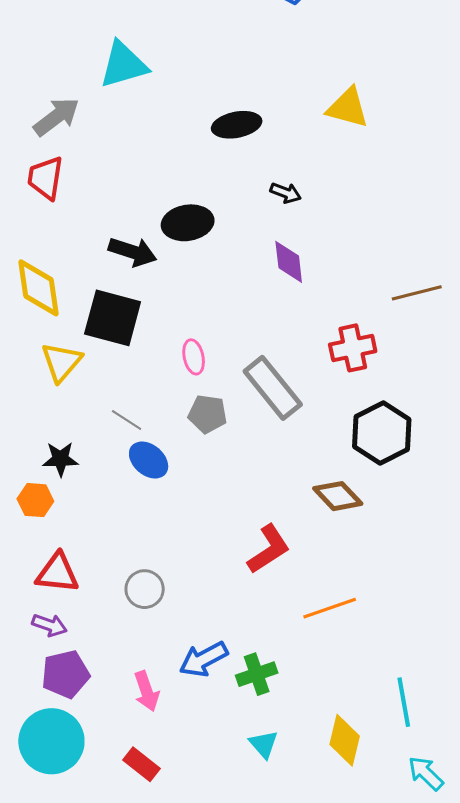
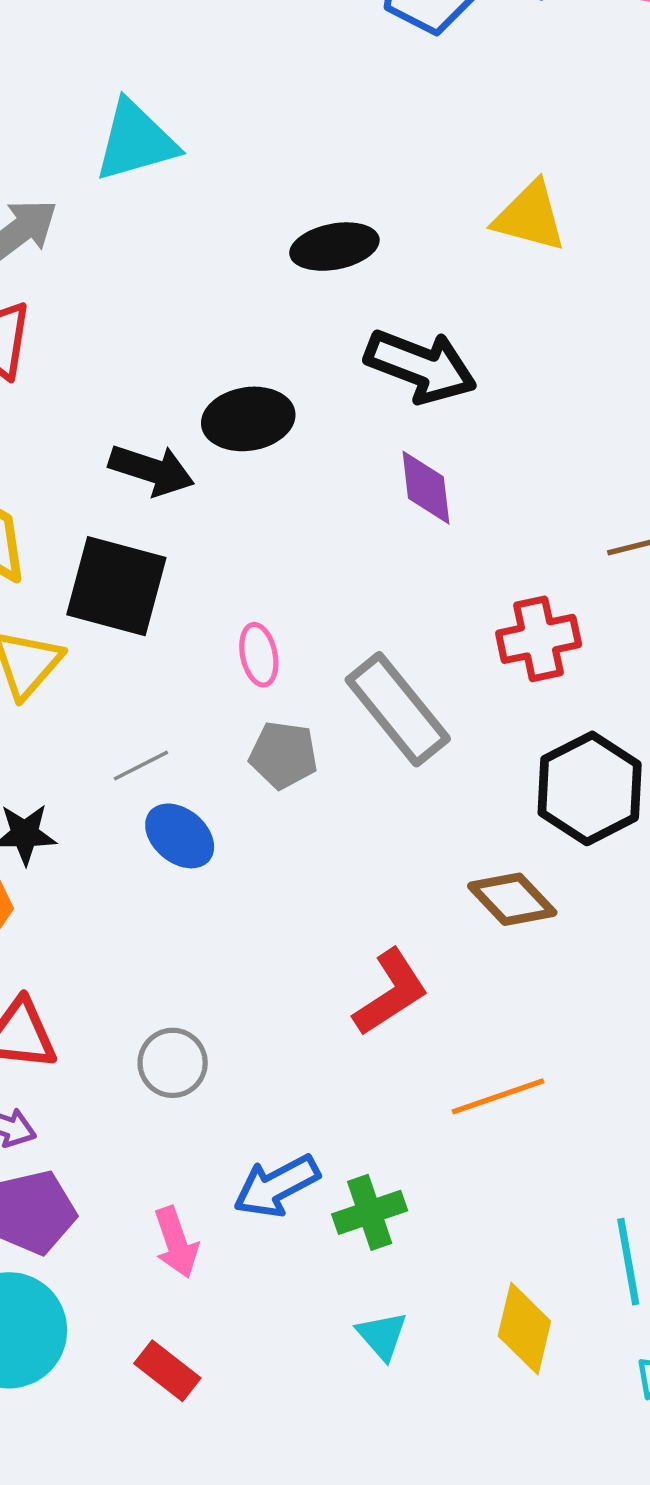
black arrow: (286, 193) -> (421, 366), size x2.0
gray line: (127, 420) -> (141, 766), turned -60

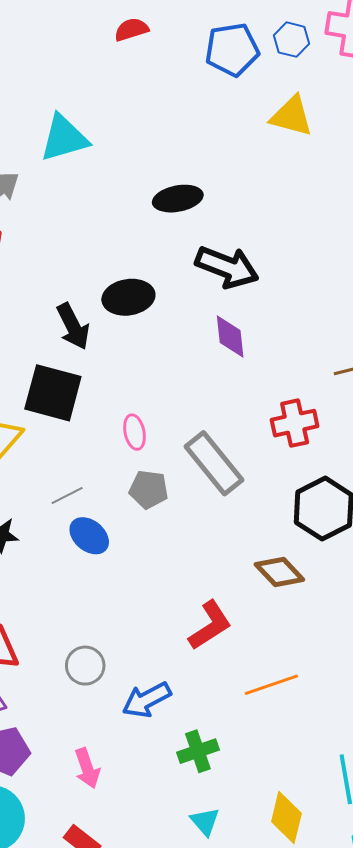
yellow triangle: (530, 217) -> (292, 116), moved
black arrow: (151, 470) -> (73, 326), turned 45
blue arrow: (276, 1186) -> (147, 700), moved

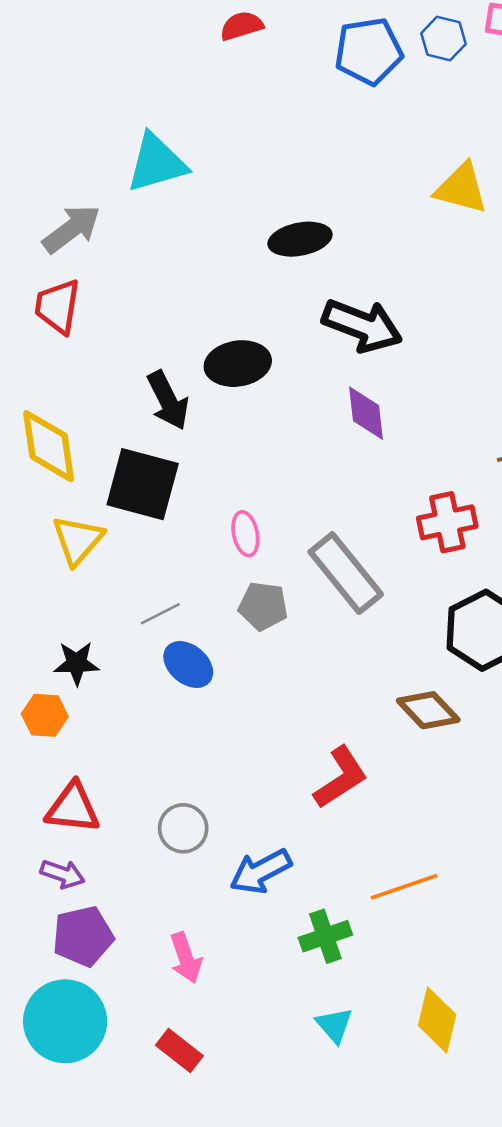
yellow triangle: (292, 116) -> (461, 188), moved
orange line: (271, 685) -> (404, 887), moved

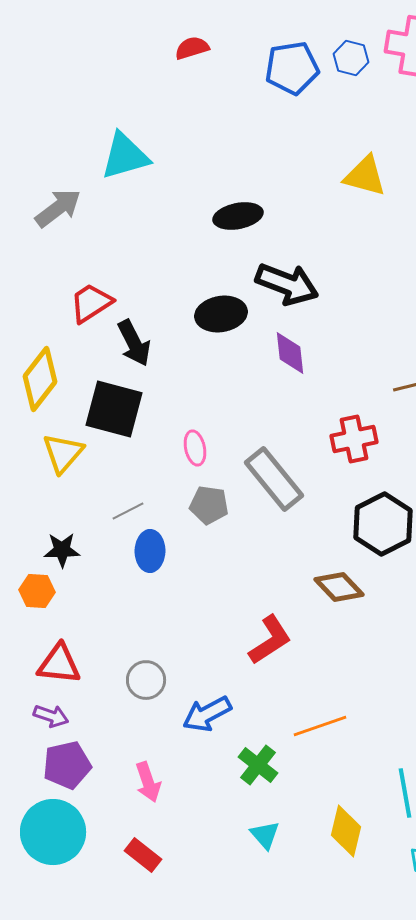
red trapezoid: (57, 306) -> (91, 303), moved, turned 48
black ellipse: (238, 364) -> (221, 314), moved
yellow diamond: (49, 446) -> (40, 379), turned 46
blue ellipse: (188, 664) -> (150, 551), turned 51
green cross: (325, 936) -> (258, 765), turned -33

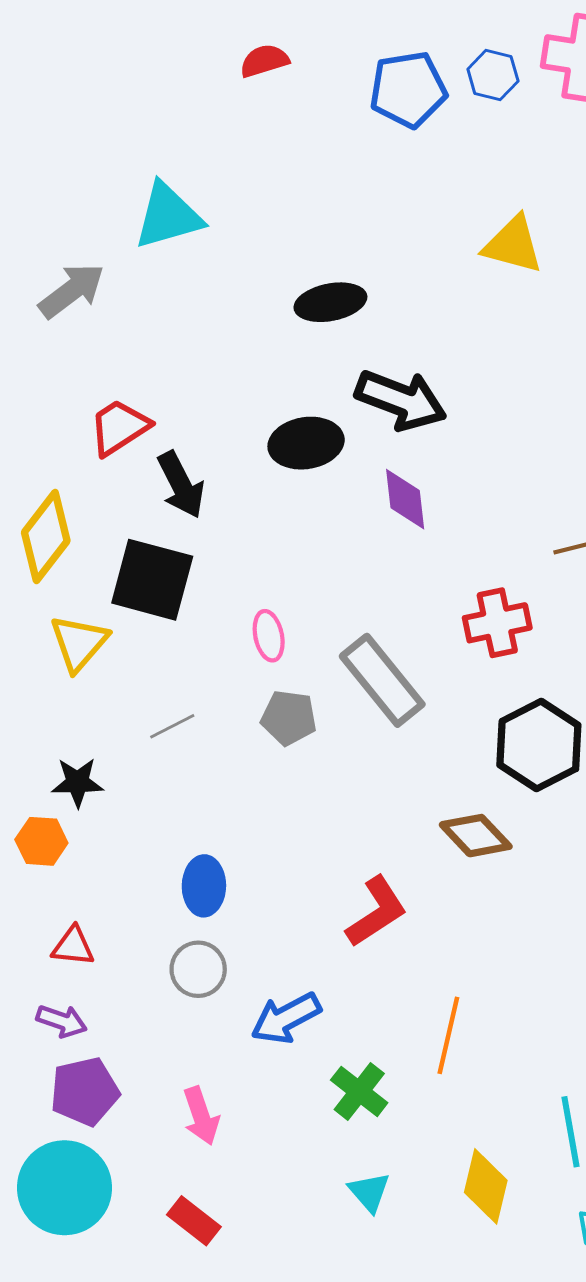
blue ellipse: (150, 551) -> (204, 886), moved
red triangle: (59, 664) -> (73, 946), size x0.7
orange line: (320, 726) -> (448, 1035), turned -58

